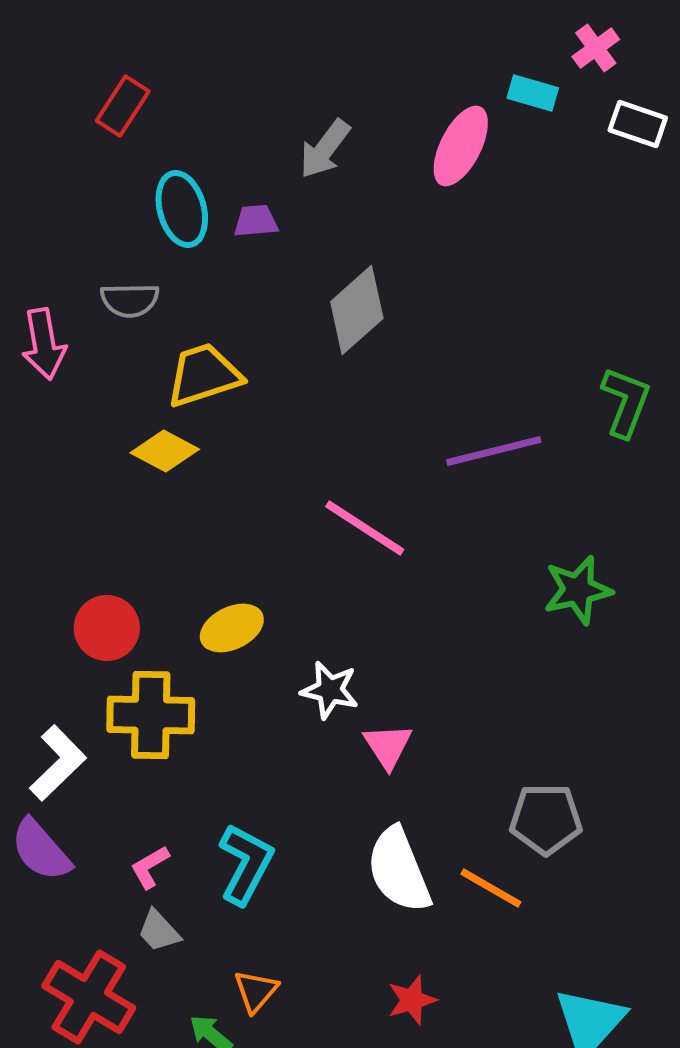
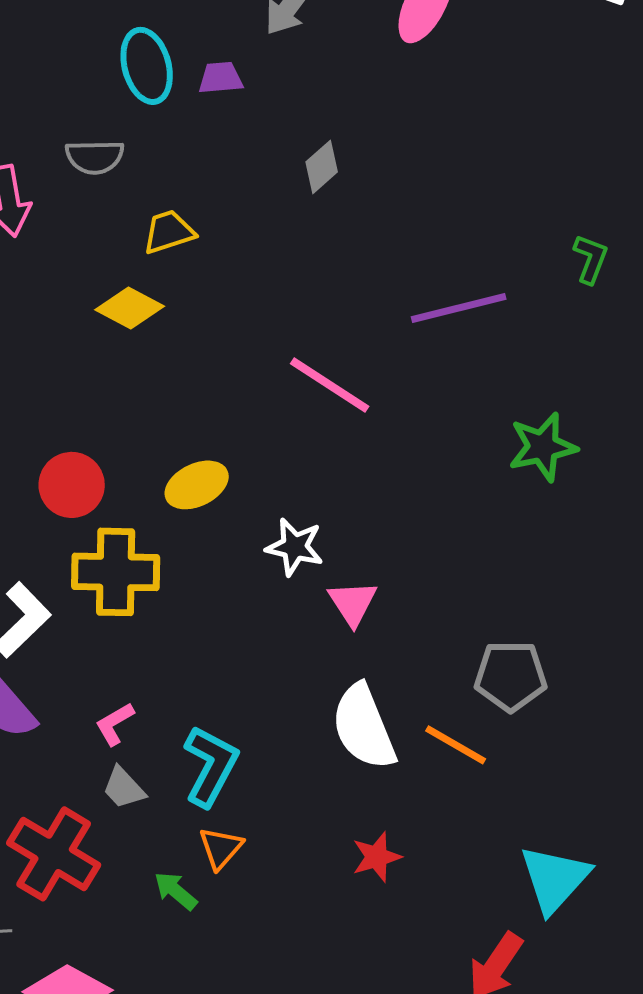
gray diamond: (357, 310) -> (322, 167), size x0.6
yellow trapezoid: (204, 375) -> (169, 232), size x0.7
green L-shape: (626, 402) -> (591, 259), size x0.7
cyan L-shape: (246, 864) -> (211, 766), moved

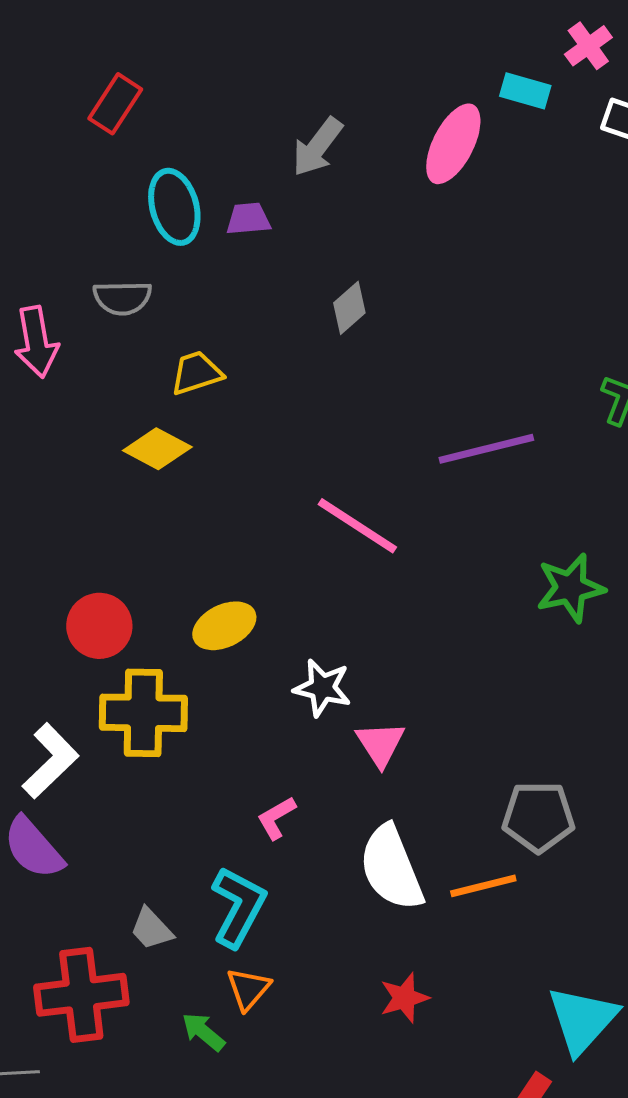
pink L-shape: (115, 724) -> (276, 818), moved
orange line: (456, 745) -> (483, 886), turned -44
red cross: (54, 854) -> (81, 995), turned -38

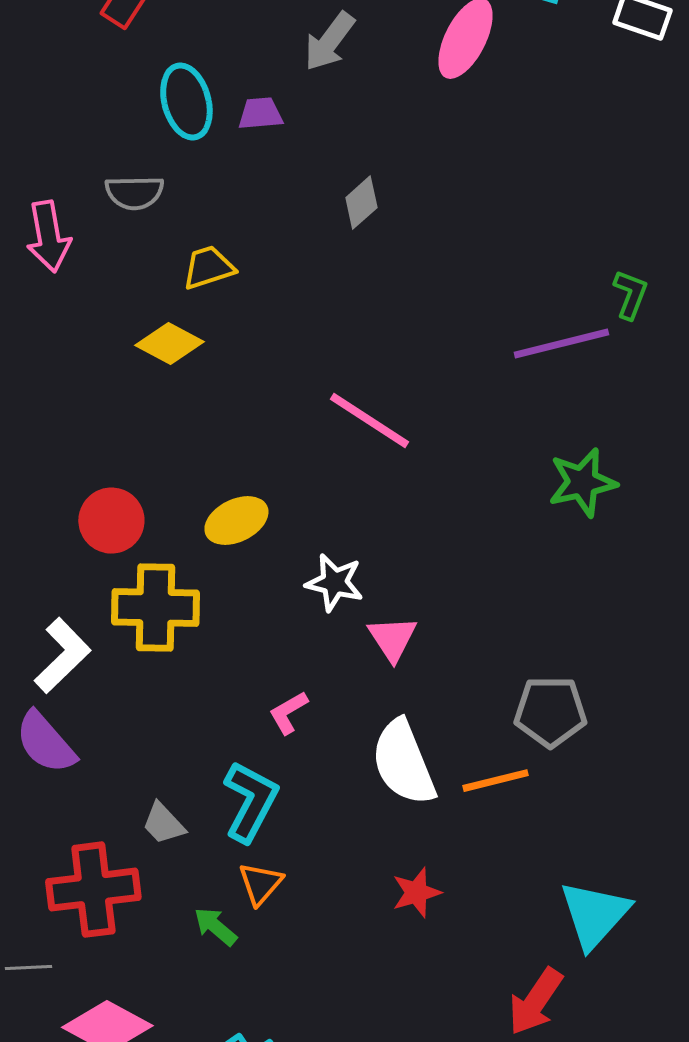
purple line: (486, 449) -> (561, 344), moved

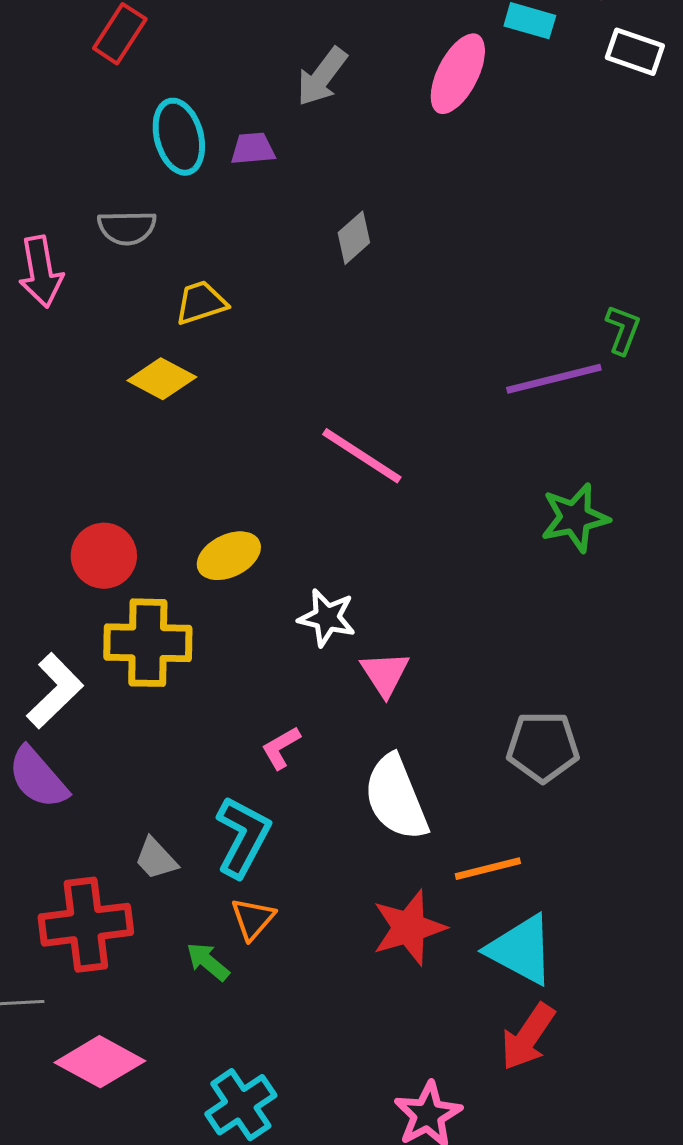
orange line: (495, 781) -> (488, 869), moved
red star: (416, 893) -> (409, 928), size x1.5
cyan triangle: (594, 915) -> (521, 950), moved, turned -44

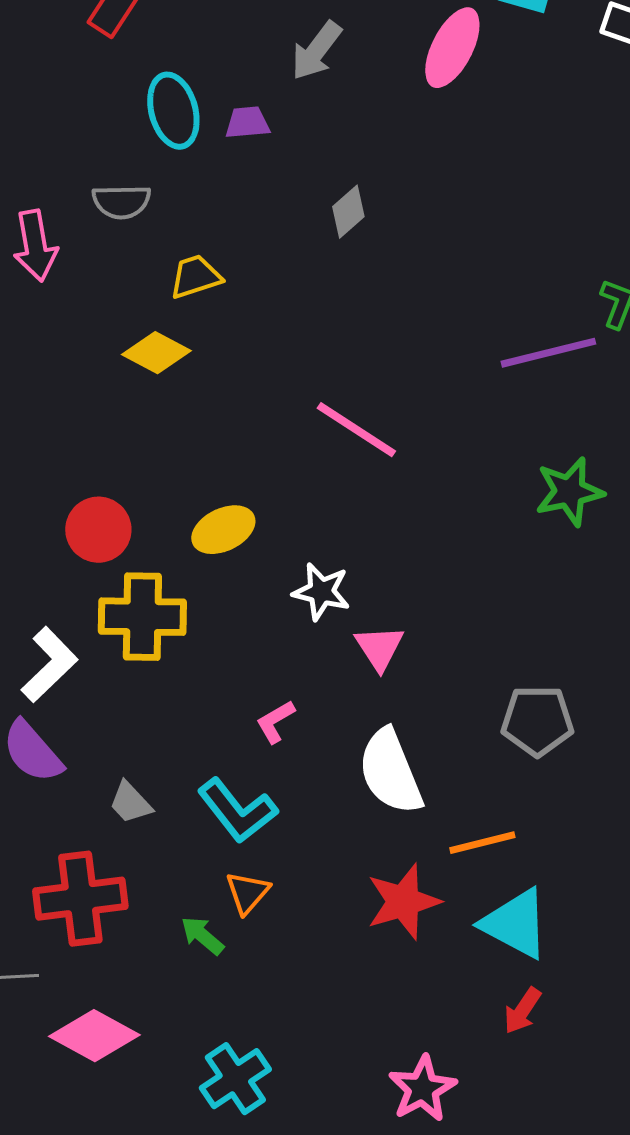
cyan L-shape: (243, 837) -> (237, 811), turned 114
gray trapezoid: (156, 859) -> (130, 803), moved
red arrow: (528, 1037) -> (522, 1011), size x0.7

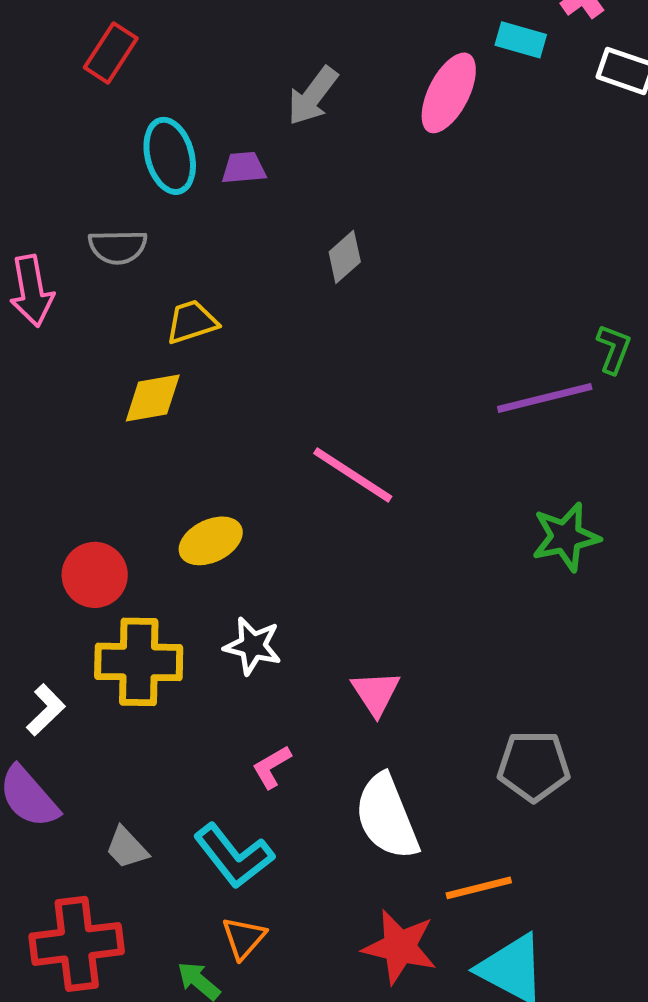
yellow diamond: (156, 353) -> (153, 398), turned -38
yellow ellipse: (223, 530) -> (211, 541), moved
white star: (321, 592) -> (253, 646), moved
white L-shape: (49, 665) -> (46, 710), size x0.7
red star: (403, 902) -> (400, 947), turned 30

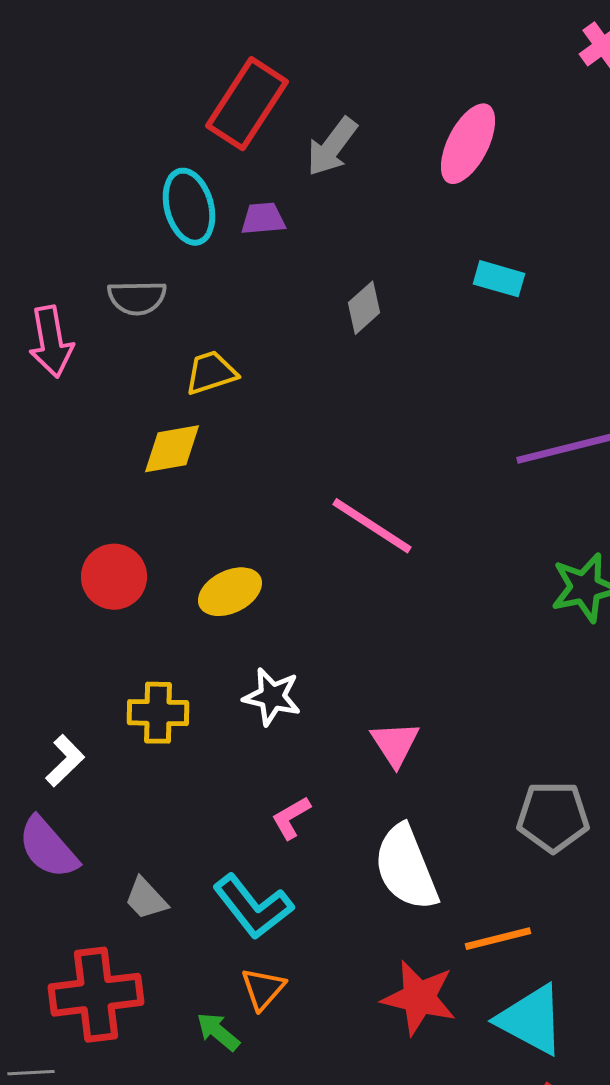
cyan rectangle: (521, 40) -> (499, 279), moved
red rectangle: (111, 53) -> (247, 104), moved, size x1.5
red circle: (95, 575) -> (114, 577), moved
yellow cross: (139, 662) -> (158, 713), size x0.7

